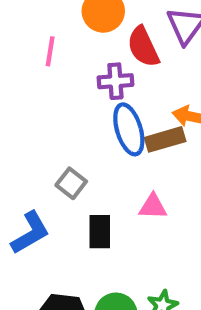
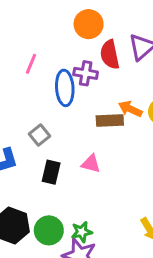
pink line: (50, 51) -> (31, 64), moved
blue ellipse: (129, 129) -> (65, 88), moved

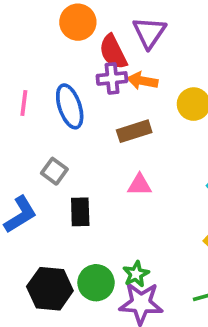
pink line: (31, 64) -> (24, 103), moved
purple cross: (86, 73) -> (112, 78), moved
orange arrow: (130, 109) -> (143, 81), moved
pink triangle: (91, 164) -> (140, 185), moved

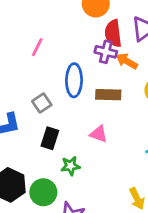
blue ellipse: (70, 106) -> (74, 80), moved
green star: (136, 274) -> (71, 166), moved

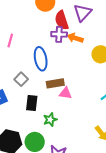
brown rectangle: (108, 95) -> (55, 83), moved

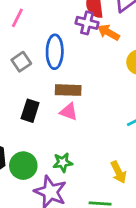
gray square: (21, 79) -> (21, 62), moved
pink triangle: (65, 93) -> (69, 112), moved
green star: (50, 120) -> (63, 162), moved

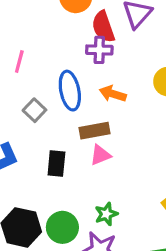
orange arrow: (108, 32) -> (113, 94), moved
pink triangle: (69, 112) -> (100, 155), turned -30

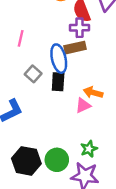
orange arrow: (113, 94) -> (93, 92), moved
brown rectangle: (95, 131) -> (75, 48), moved
black rectangle: (56, 163) -> (58, 82), moved

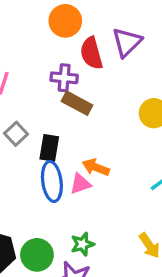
purple cross: (80, 28) -> (64, 78), moved
brown rectangle: (75, 48) -> (77, 103), turned 35
blue ellipse: (59, 59) -> (52, 181), moved

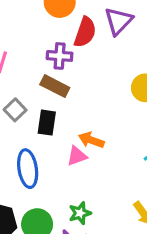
red semicircle: (91, 53) -> (85, 32), turned -144
brown rectangle: (77, 103) -> (55, 86), moved
blue ellipse: (52, 181) -> (28, 169), moved

